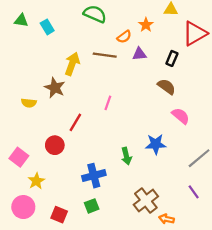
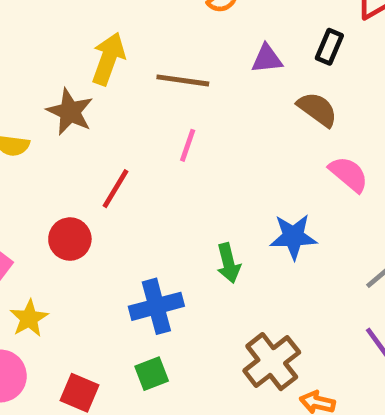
purple triangle: (139, 54) -> (267, 59), moved
brown line: (105, 55) -> (183, 80), moved

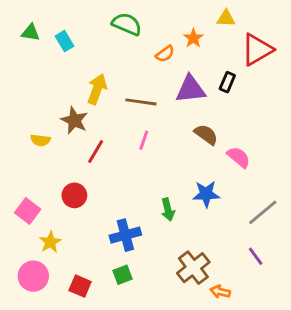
purple triangle: (267, 59) -> (191, 89), size x1.6
brown semicircle: (317, 109) -> (206, 135), moved
red line: (116, 189) -> (96, 152), moved

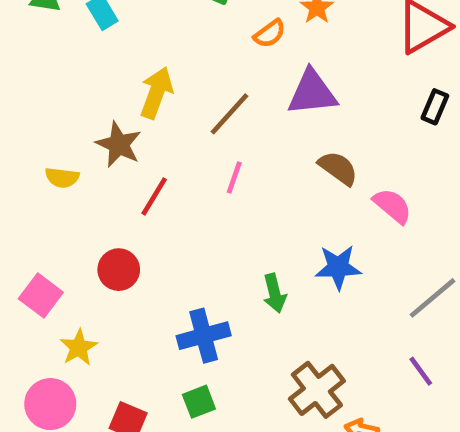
black rectangle: (227, 82) -> (435, 107), moved
brown line: (141, 102) -> (230, 114), turned -56

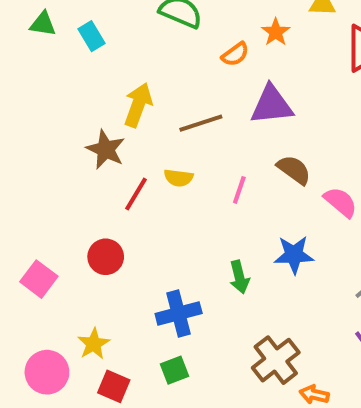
brown line: (230, 114) -> (201, 123), turned 30
yellow semicircle: (62, 178) -> (179, 178), moved
pink line: (234, 178) -> (239, 190), moved
yellow star: (79, 347) -> (94, 344), moved

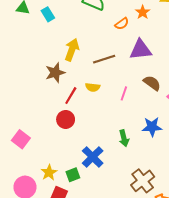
brown star: (106, 149) -> (55, 73), turned 30
red circle: (106, 257) -> (66, 119), moved
blue cross: (179, 313) -> (93, 157), turned -30
green square: (175, 370) -> (73, 175), moved

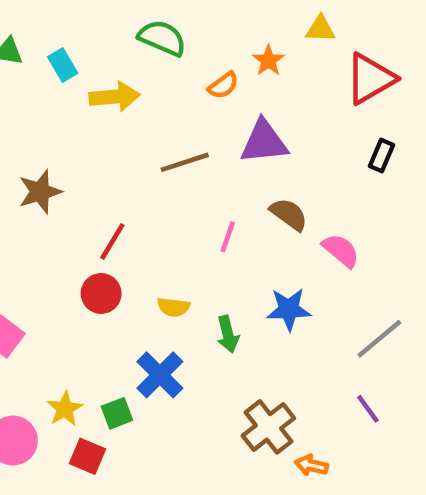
yellow arrow: (72, 50) -> (115, 97), moved, turned 65
brown star: (55, 73) -> (40, 192), moved
yellow semicircle: (93, 87) -> (173, 307), moved

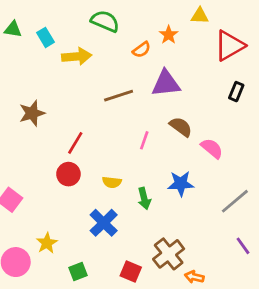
purple line: (368, 409) -> (243, 246), moved
green square: (117, 413) -> (78, 272), moved
red square: (87, 456) -> (131, 272), moved

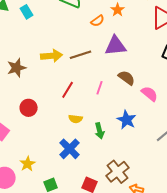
yellow arrow: (77, 56) -> (52, 56), moved
red line: (75, 143) -> (68, 90), moved
red circle: (68, 174) -> (29, 108), moved
blue star: (181, 184) -> (127, 120), turned 30

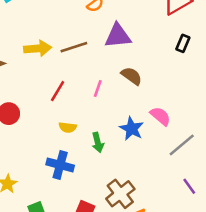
pink semicircle: (150, 94) -> (160, 116), moved
blue cross: (70, 149) -> (60, 165), turned -30

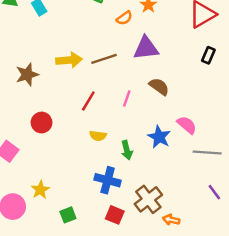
gray line: (182, 145) -> (207, 153), turned 44
blue cross: (60, 165) -> (108, 180), moved

